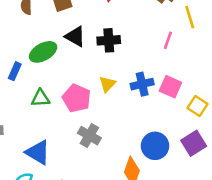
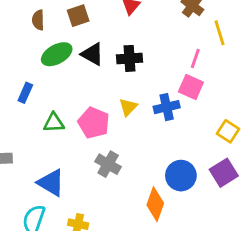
green ellipse: (43, 52) -> (57, 54), moved
pink square: (170, 87) -> (191, 87), moved

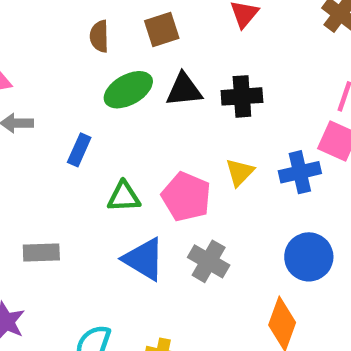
black triangle: (92, 54) -> (184, 90), turned -35
blue circle: (181, 176) -> (309, 257), moved
blue triangle: (51, 183) -> (144, 259), moved

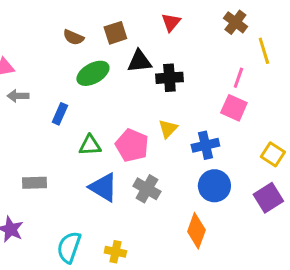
brown semicircle: (99, 36) -> (73, 37), turned -66
black triangle: (184, 90) -> (139, 61), moved
blue cross: (300, 172) -> (205, 145), moved

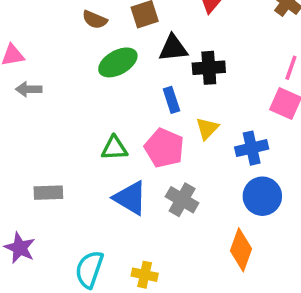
blue rectangle: (60, 114) -> (171, 100), moved, turned -42

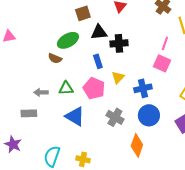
brown semicircle: (95, 20) -> (55, 58), moved
gray arrow: (29, 89) -> (41, 92), moved
gray cross: (182, 200) -> (115, 117), moved

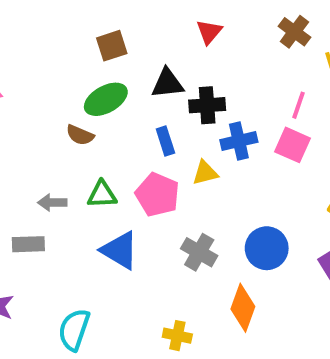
brown square: (83, 13) -> (112, 46), moved
yellow triangle: (118, 77) -> (205, 173), turned 32
blue cross: (143, 88) -> (239, 141), moved
yellow cross: (83, 159) -> (177, 336), moved

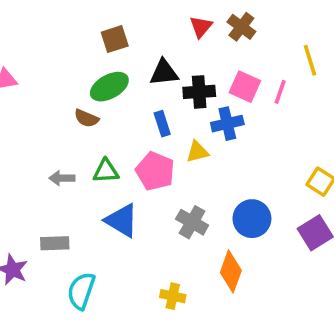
brown cross: (294, 32) -> (241, 27), moved
pink square: (292, 145) -> (245, 87), moved
gray rectangle: (28, 244) -> (55, 243), moved

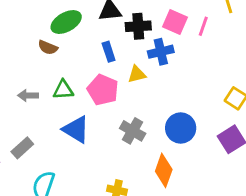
gray rectangle: (55, 243) -> (22, 148), turned -40

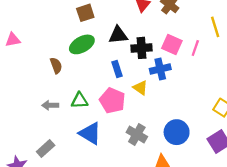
brown semicircle: (48, 47) -> (56, 65), moved, turned -133
yellow triangle: (137, 74) -> (140, 88), turned 49

